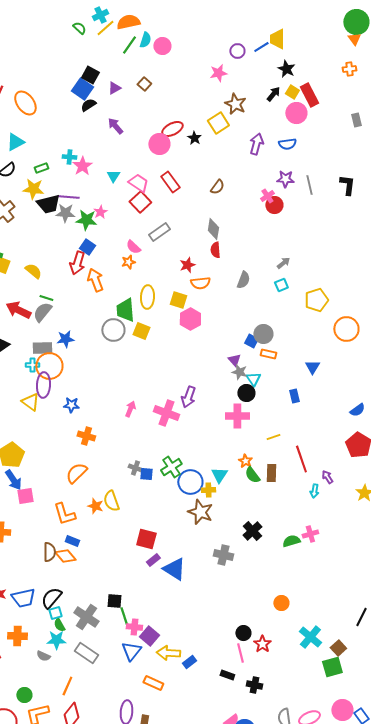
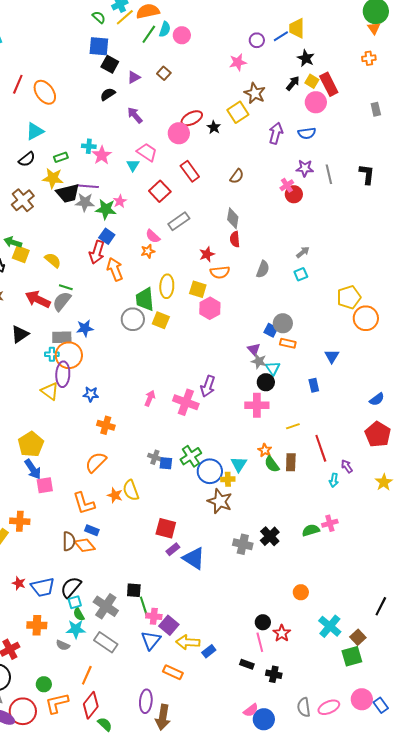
blue square: (82, 89) -> (99, 46), moved, turned -30
pink trapezoid: (138, 183) -> (147, 152), moved
yellow pentagon: (316, 300) -> (349, 297), moved
black cross: (252, 531) -> (270, 536), moved

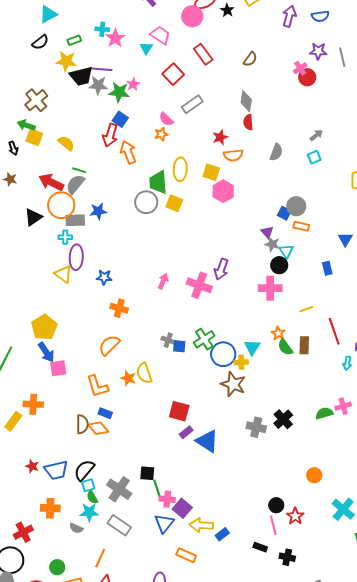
brown cross: (23, 200) -> (36, 100), moved
orange circle: (69, 355) -> (61, 205), moved

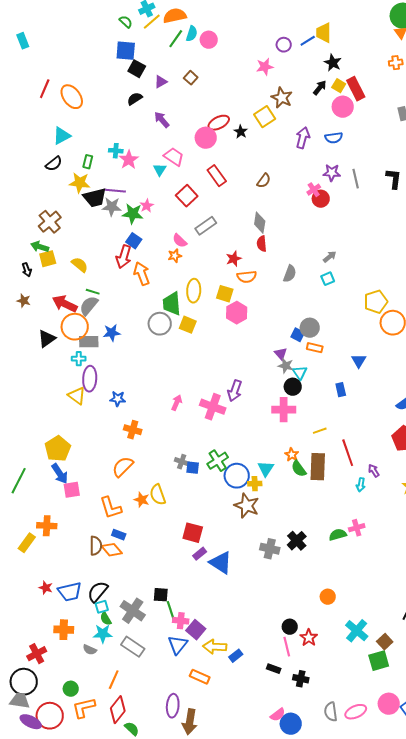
green rectangle: (74, 40) -> (88, 162), turned -56
yellow square: (34, 137) -> (48, 259), turned -36
brown rectangle: (304, 345) -> (318, 467), size x1.5

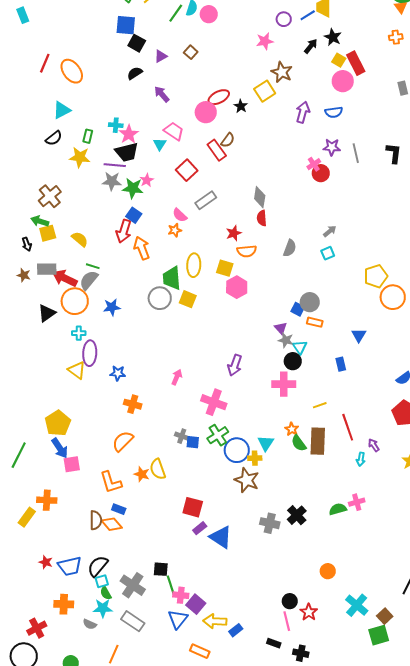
black arrow: (320, 88) -> (311, 46), moved
brown semicircle: (264, 181) -> (228, 140), moved
black trapezoid: (95, 198) -> (127, 152), moved
gray rectangle: (89, 342) -> (47, 269), moved
pink cross: (213, 407) -> (214, 402), moved

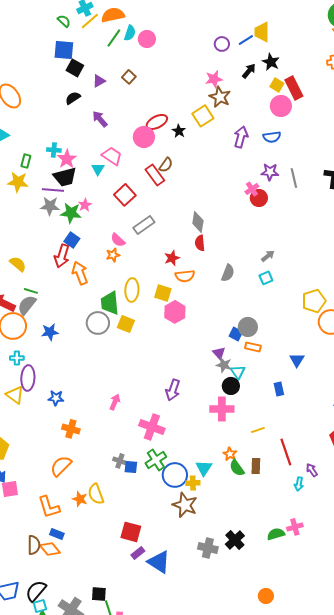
pink star: (265, 41) -> (214, 79), moved
brown rectangle: (318, 441) -> (256, 466), size x0.6

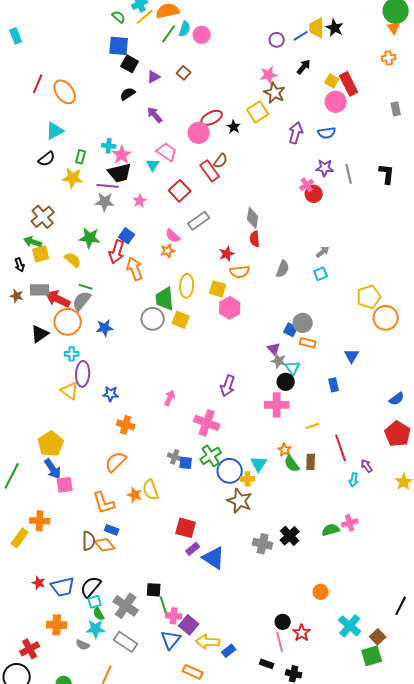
black star: (271, 62) -> (335, 28), moved
green star: (71, 213) -> (90, 238), moved

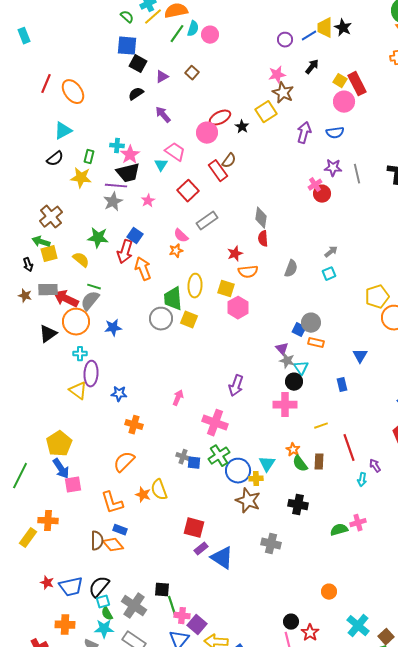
gray star: (105, 202) -> (113, 202), turned -30
black cross: (290, 536) -> (298, 505), moved, turned -36

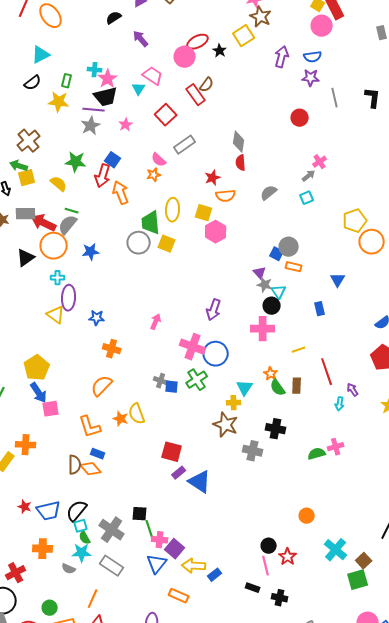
purple star: (333, 168) -> (311, 78), moved
pink cross: (315, 185) -> (320, 162), moved
gray semicircle: (291, 269) -> (269, 193), turned -150
blue circle: (238, 471) -> (216, 354), moved
gray cross: (271, 544) -> (253, 451), moved

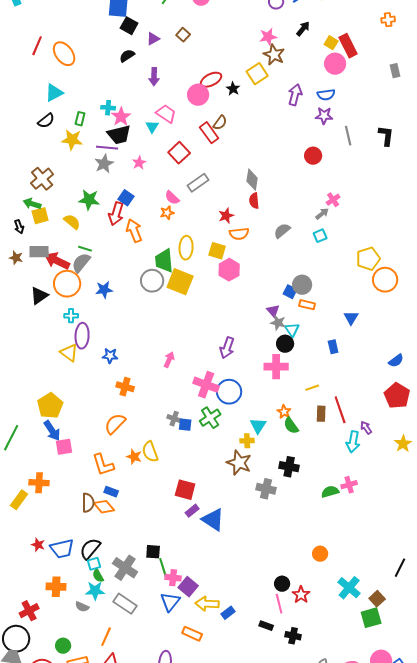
purple arrow: (141, 39) -> (154, 77), turned -138
yellow square: (167, 244) -> (180, 282), size x1.5
brown rectangle: (297, 386) -> (321, 414), moved
cyan arrow: (340, 404) -> (353, 442), size x1.5

